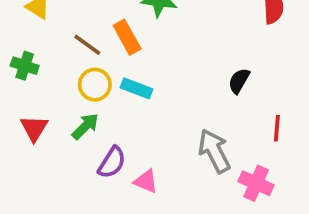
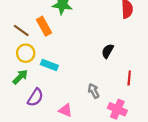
cyan rectangle: (137, 88) -> (49, 65), moved
gray arrow: (214, 151) -> (94, 91), size x0.6
pink triangle: (146, 181) -> (66, 110), moved

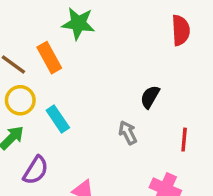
cyan rectangle: (49, 65) -> (58, 119), turned 35
gray arrow: (94, 91) -> (128, 133), moved

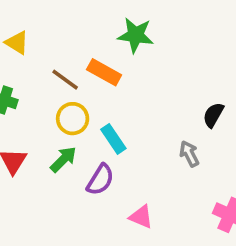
orange rectangle: (49, 58) -> (104, 72), turned -32
purple semicircle: (36, 170) -> (100, 180), moved

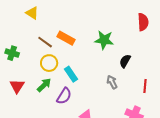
green star: (136, 35) -> (104, 40), moved
yellow triangle: (17, 43) -> (32, 13), moved

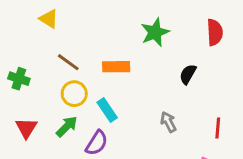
orange rectangle: (66, 38) -> (116, 67), moved, turned -30
green star: (104, 40) -> (155, 32), moved, turned -30
black semicircle: (125, 61) -> (188, 74), moved

